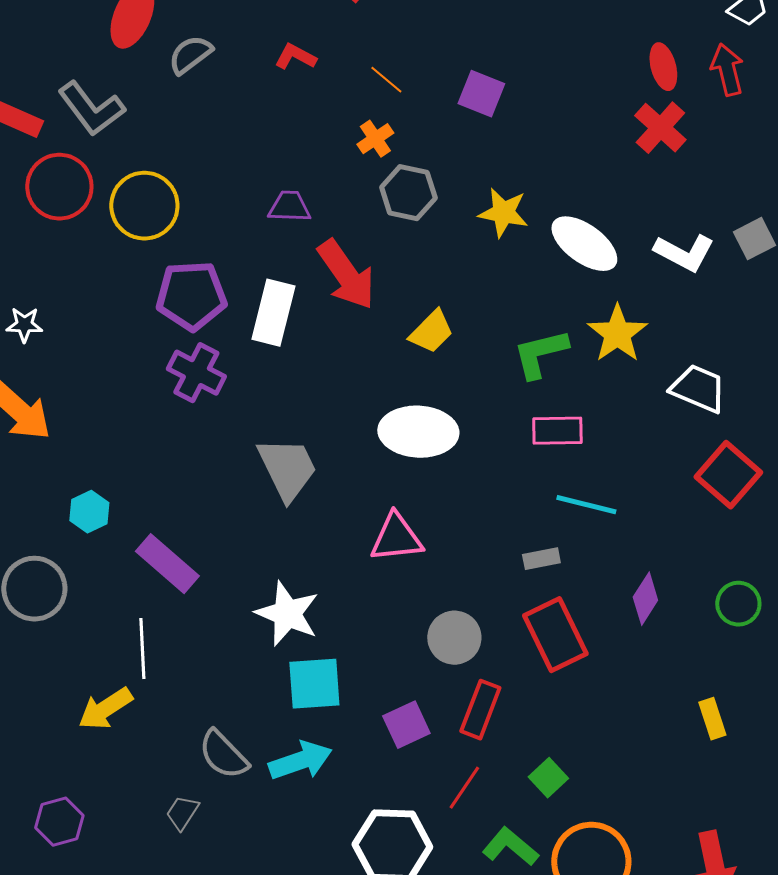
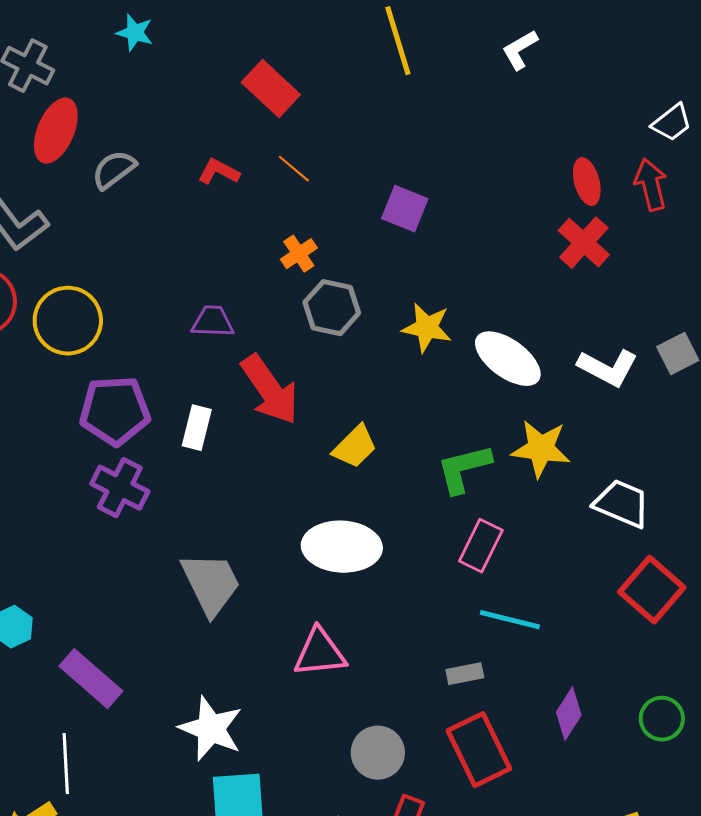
orange line: (386, 80) -> (294, 169), moved
white rectangle: (273, 313) -> (197, 428), size x0.7
yellow star: (617, 334) -> (541, 449), turned -30
pink rectangle: (557, 431) -> (481, 546), turned -63

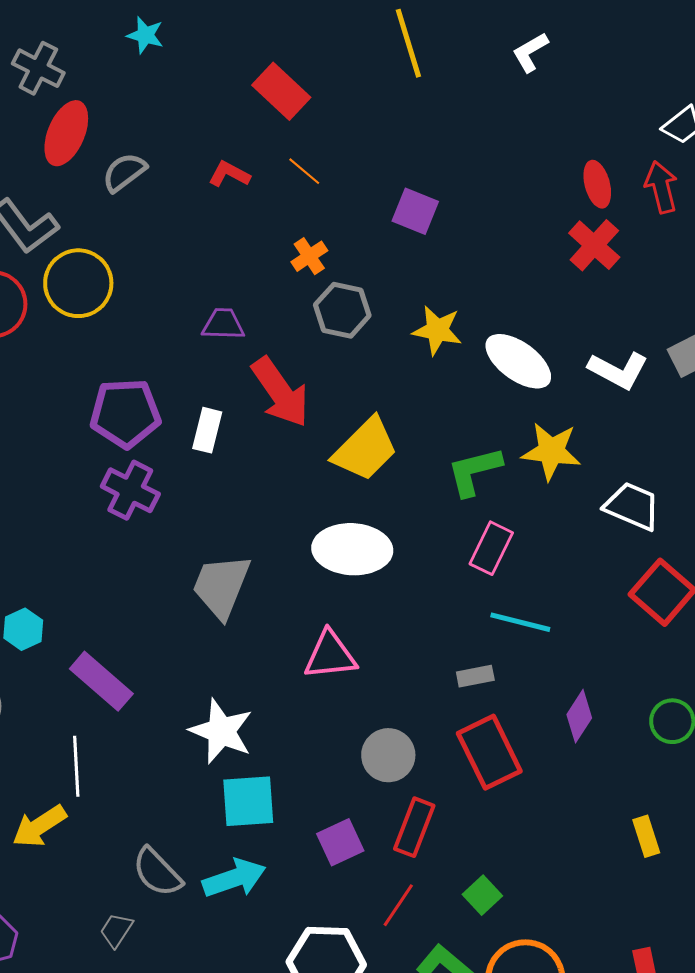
yellow circle: (68, 321) -> (78, 283), moved
yellow trapezoid: (355, 447) -> (365, 449), size x1.5
gray trapezoid: (211, 584) -> (221, 586), turned -132

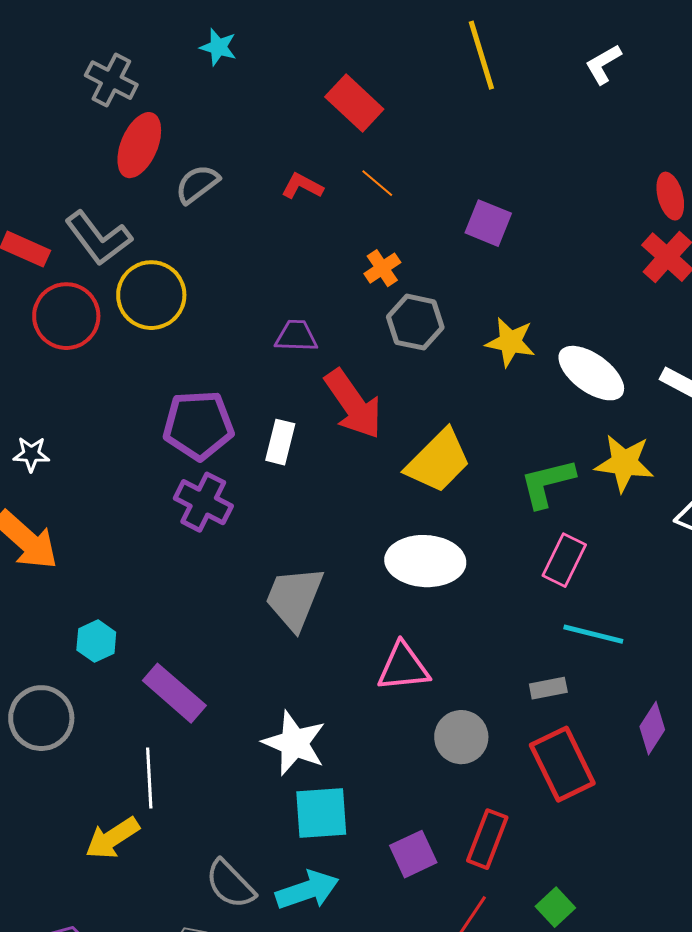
gray circle: (388, 755) -> (461, 737), moved

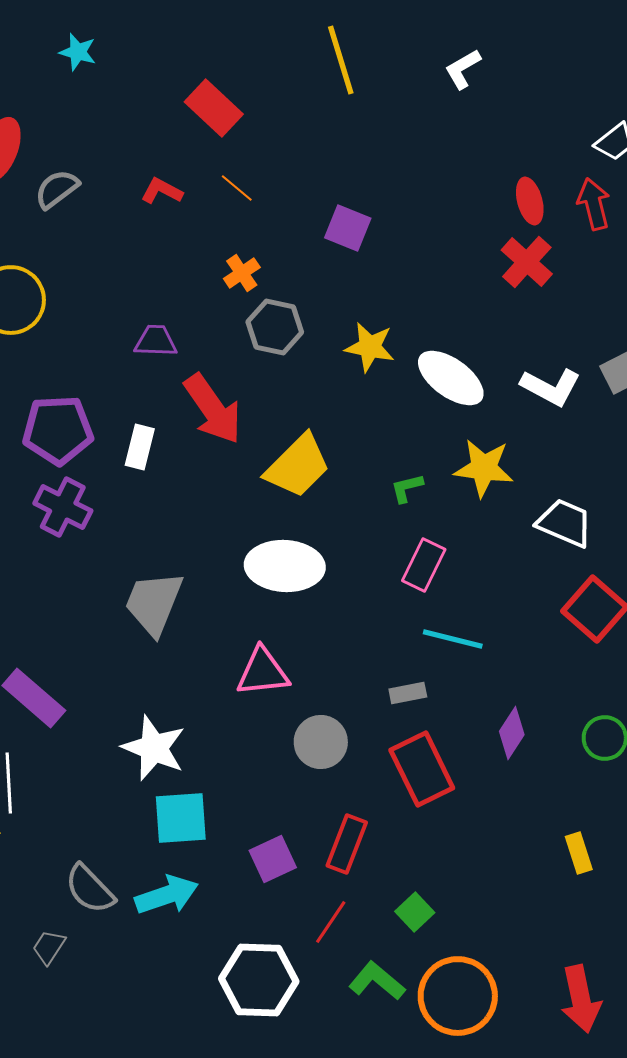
green L-shape: (547, 483) -> (407, 488), size x0.6

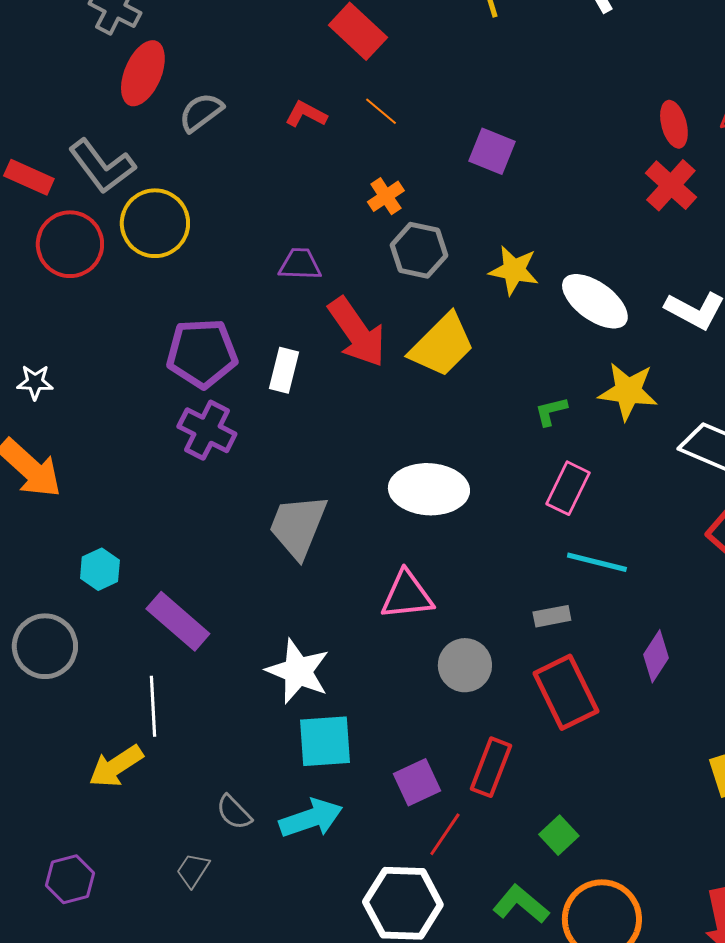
yellow trapezoid: (298, 466) -> (442, 345), moved
gray semicircle: (90, 889) -> (234, 812), size x0.7
red line: (331, 922) -> (445, 834), moved

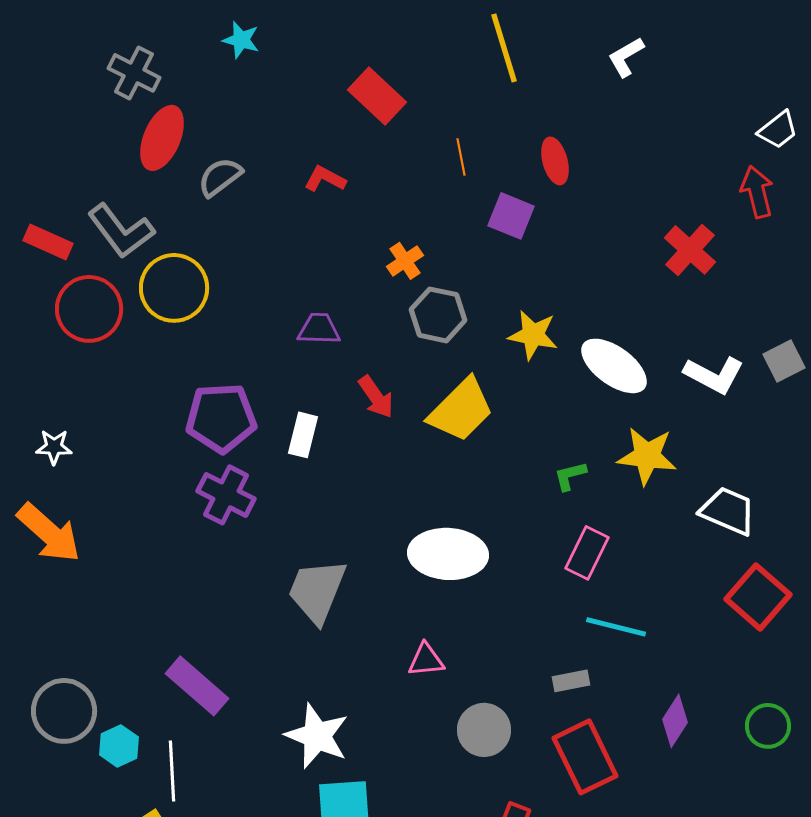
orange line: (381, 111) -> (461, 157), moved, turned 39
red ellipse: (674, 124) -> (555, 161), moved
red arrow: (357, 332) -> (376, 397), size x0.6
cyan hexagon: (100, 569) -> (119, 746), moved
pink triangle: (407, 595) -> (426, 660), size x0.7

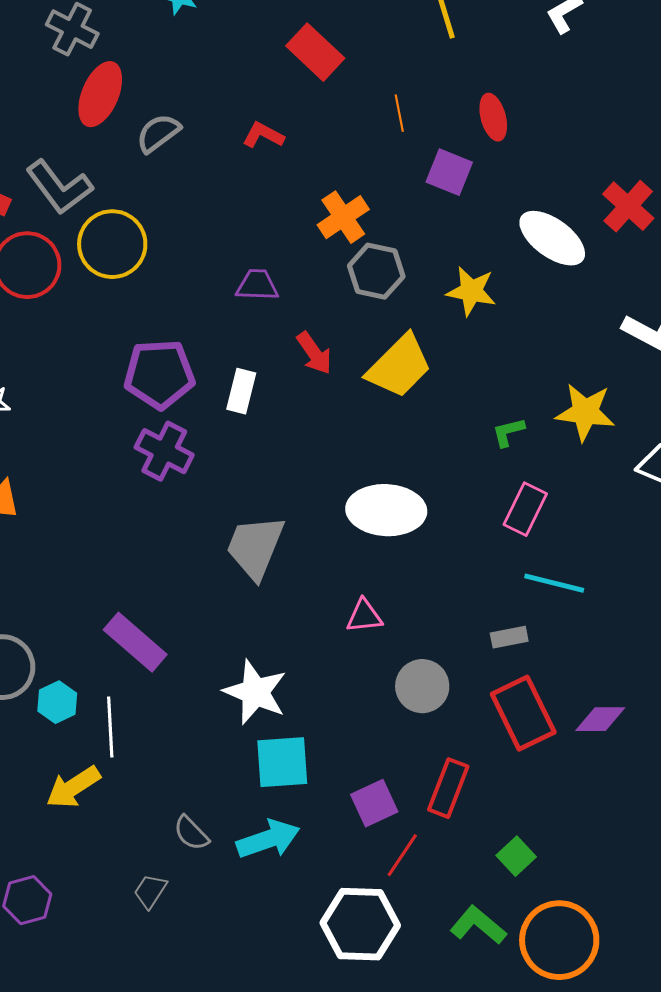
orange cross: (405, 261) -> (343, 217), size x1.4
white ellipse: (614, 366) -> (552, 238), moved
purple diamond: (675, 721) -> (600, 719), moved, turned 57

